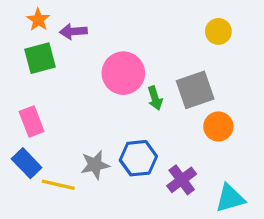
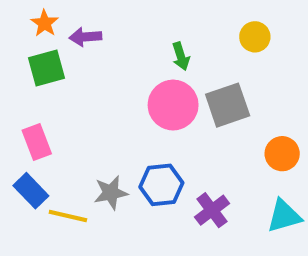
pink circle: (123, 73) -> (173, 105), moved
green arrow: (155, 98) -> (181, 56), moved
orange circle: (218, 126) -> (282, 154), moved
cyan triangle: (230, 198) -> (284, 216), moved

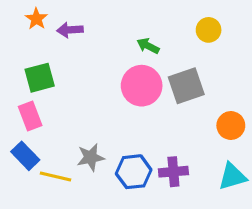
green arrow: (181, 56) -> (148, 46), turned 135
green square: (46, 68) -> (40, 78), moved
blue hexagon: (161, 185) -> (134, 172), moved
purple cross: (212, 210) -> (173, 172), turned 32

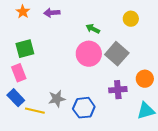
purple arrow: (70, 30) -> (52, 13), moved
gray square: (186, 86) -> (117, 54), turned -30
purple cross: (173, 172) -> (118, 90), moved

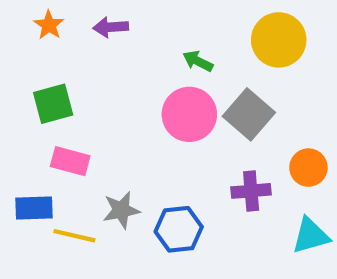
yellow circle: (131, 19) -> (279, 40), size x1.6
pink rectangle: (19, 73) -> (70, 161), moved, turned -54
blue rectangle: (16, 98) -> (34, 208), turned -48

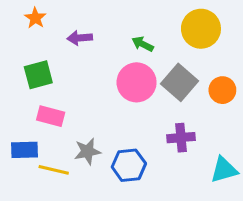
purple arrow: (111, 27) -> (80, 38), moved
orange circle: (308, 168) -> (222, 90), moved

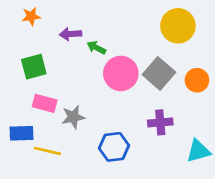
orange star: (35, 18) -> (31, 16), turned 30
green arrow: (143, 44) -> (96, 48), moved
gray star: (87, 151) -> (73, 117), moved

